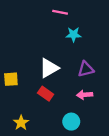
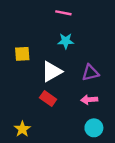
cyan star: (73, 35) -> (66, 41), moved
yellow square: (11, 79) -> (22, 54), moved
cyan circle: (71, 122) -> (94, 128), moved

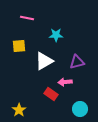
pink line: (63, 13) -> (27, 18), moved
red rectangle: (48, 99) -> (51, 94), moved
pink arrow: (89, 100) -> (65, 82), moved

